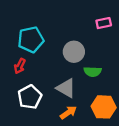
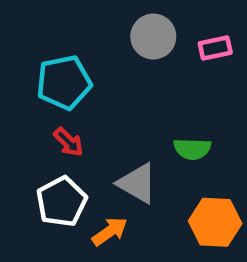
gray circle: (74, 52) -> (153, 37), moved
red arrow: (20, 66) -> (68, 142), moved, turned -72
orange arrow: (68, 112) -> (110, 231), moved

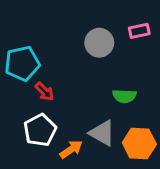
gray circle: (153, 37) -> (99, 43), moved
cyan pentagon: (64, 82) -> (22, 63), moved
gray triangle: (137, 183) -> (102, 133), moved

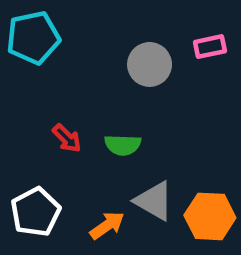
cyan pentagon: (22, 63) -> (33, 38), moved
green semicircle: (124, 96) -> (123, 145), moved
white pentagon: (40, 130) -> (36, 212), moved

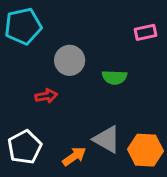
gray circle: (150, 64) -> (70, 60), moved
red arrow: (67, 138) -> (46, 96), turned -55
green semicircle: (123, 145) -> (114, 77), moved

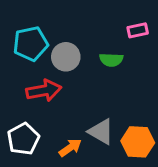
cyan pentagon: (23, 26) -> (31, 44), moved
green semicircle: (114, 77) -> (111, 60), moved
red arrow: (46, 96) -> (44, 91), size x1.6

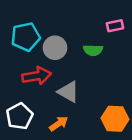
gray triangle: (101, 132) -> (68, 92), moved

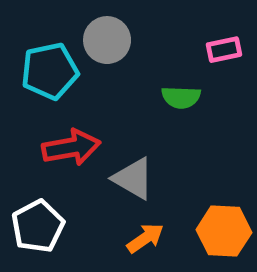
gray circle: (55, 48) -> (107, 40), moved
orange arrow: (59, 124) -> (145, 238), moved

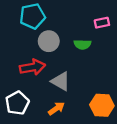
gray circle: (107, 40) -> (49, 41), moved
cyan pentagon: (50, 71) -> (32, 16), moved
orange arrow: (145, 238) -> (56, 108), moved

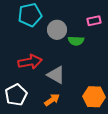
gray circle: (49, 41) -> (57, 30), moved

